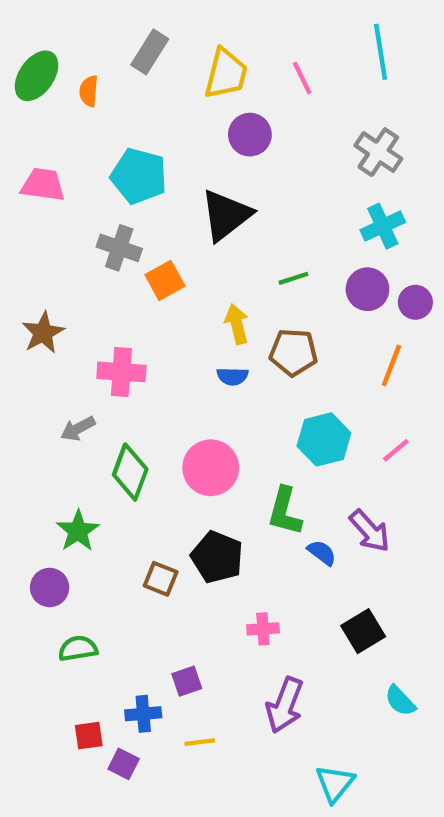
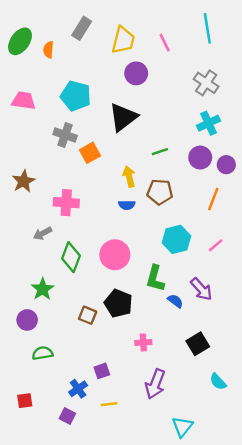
blue cross: (143, 714) -> (78, 389), turned -30
red square: (89, 736) -> (25, 401), moved

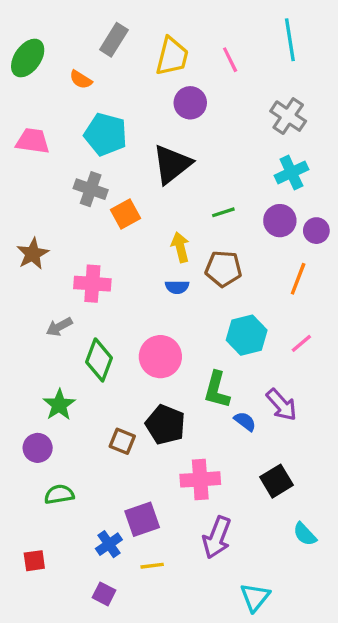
orange semicircle: (48, 50) -> (81, 80), moved, turned -63
pink cross: (143, 342) -> (200, 479), size x1.6
purple square: (102, 371) -> (142, 519), size x1.5
purple square: (67, 416) -> (104, 594), moved

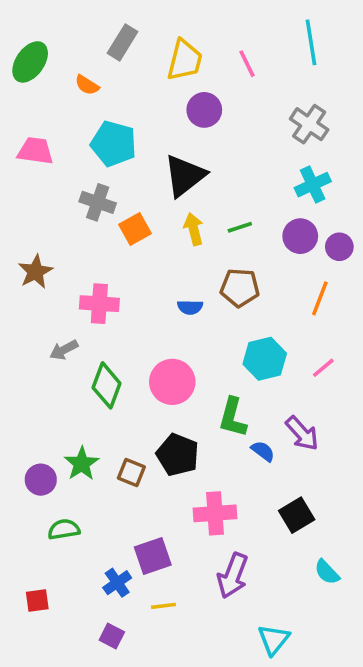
yellow arrow: (180, 247) -> (194, 229), moved
green star: (59, 405) -> (82, 464), moved

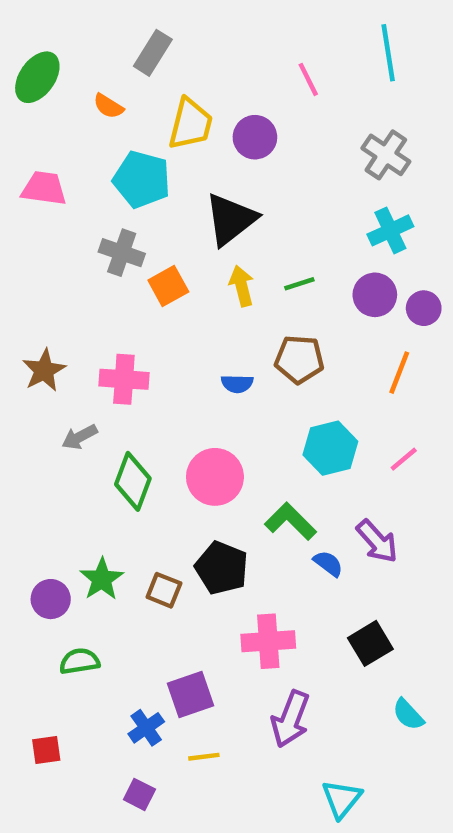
yellow trapezoid: (185, 60) -> (191, 124), moved
brown star: (35, 272) -> (44, 370), moved
green L-shape: (233, 417) -> (290, 521), turned 120

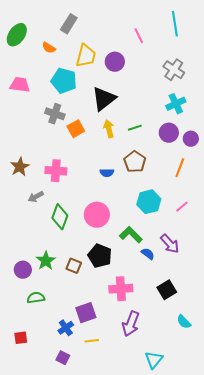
brown pentagon: (299, 359) -> (135, 162), turned 30

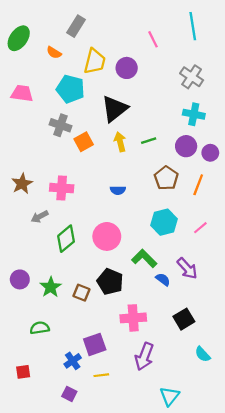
cyan cross: (176, 104) -> (194, 114), turned 36
brown pentagon: (135, 162) -> (166, 178), moved
green diamond: (60, 217) -> (66, 239), turned 30
purple circle: (23, 270) -> (20, 279), moved

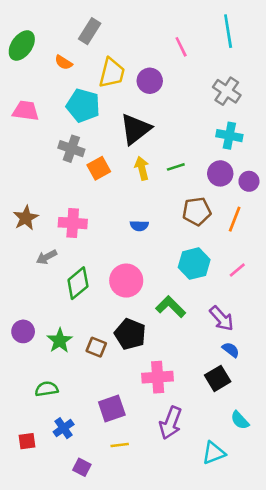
brown pentagon: (166, 178) -> (197, 211), turned 30
blue semicircle: (163, 279) -> (231, 350), moved
blue cross: (73, 361) -> (64, 428), moved
cyan triangle: (170, 396) -> (214, 453), moved, turned 30

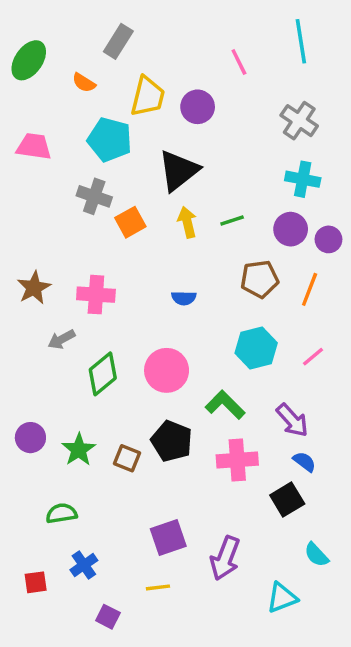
pink cross: (158, 377) -> (237, 460), moved
purple square: (112, 408) -> (168, 537), moved

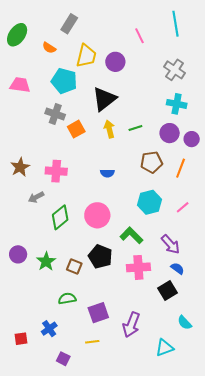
green semicircle: (61, 513) -> (67, 299), moved

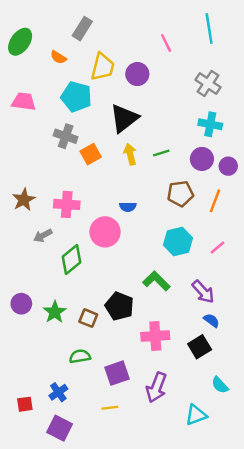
pink circle: (97, 215) -> (105, 232), moved
pink cross: (138, 267) -> (155, 336), moved
purple square: (63, 359) -> (60, 428), moved, size x1.5

